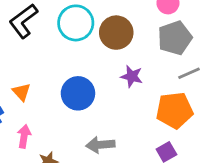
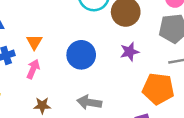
purple star: (132, 76) -> (130, 52), turned 30
pink arrow: (24, 136) -> (33, 69), moved

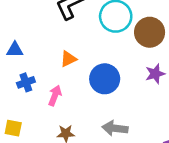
orange triangle: (34, 42) -> (68, 59), moved, turned 35

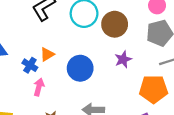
blue cross: (26, 82) -> (30, 65), moved, turned -32

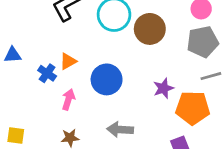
purple star: (123, 59) -> (163, 88), moved
pink arrow: (39, 87) -> (68, 100), moved

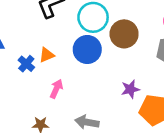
blue circle: (107, 79) -> (87, 49), moved
pink arrow: (68, 100) -> (56, 89), moved

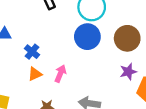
brown circle: (124, 34) -> (127, 38), moved
orange triangle: (47, 55) -> (35, 74), moved

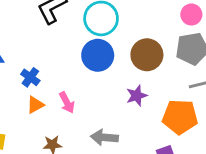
purple star: (128, 72) -> (137, 96), moved
pink arrow: (60, 74) -> (67, 103), turned 133

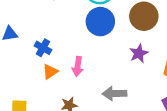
pink arrow: (67, 103) -> (78, 66), turned 42

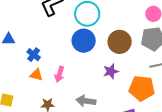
orange triangle: (50, 72) -> (36, 75), turned 40

